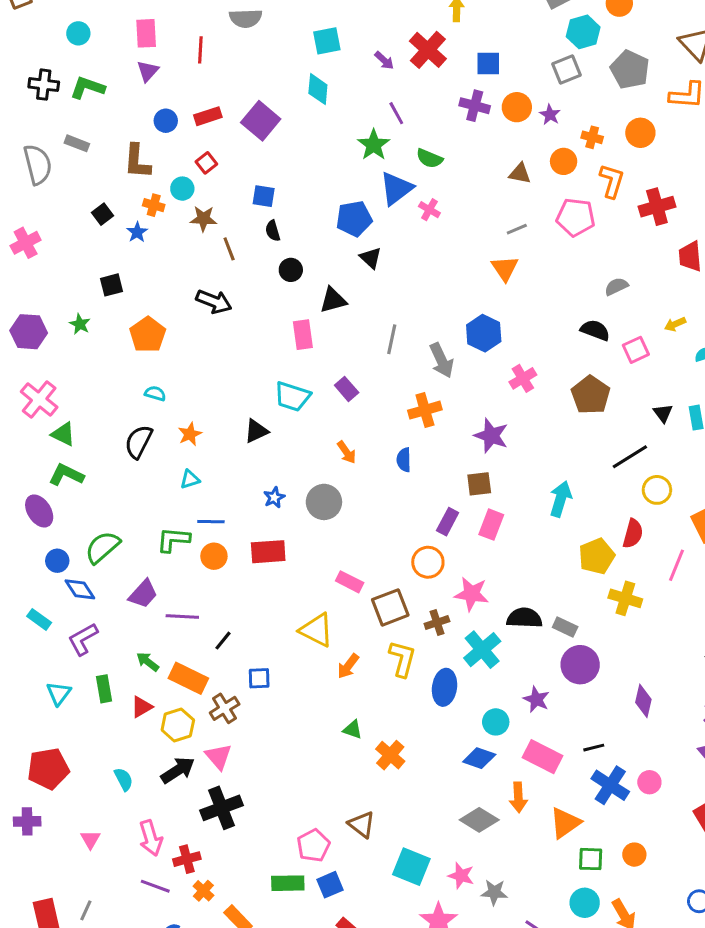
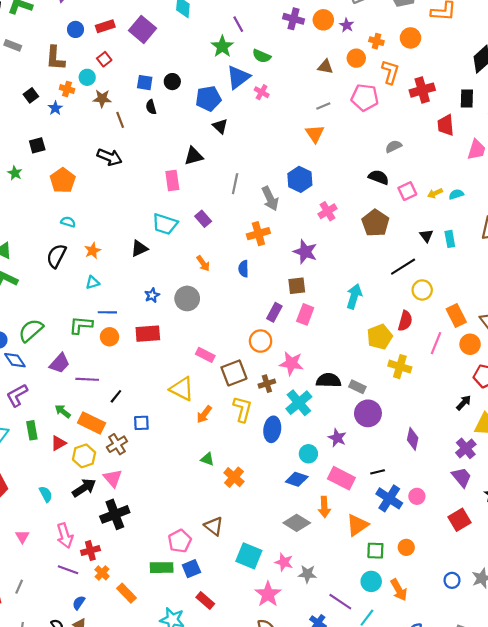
black circle: (291, 270) -> (172, 82), moved
yellow arrow: (675, 324) -> (435, 193), moved

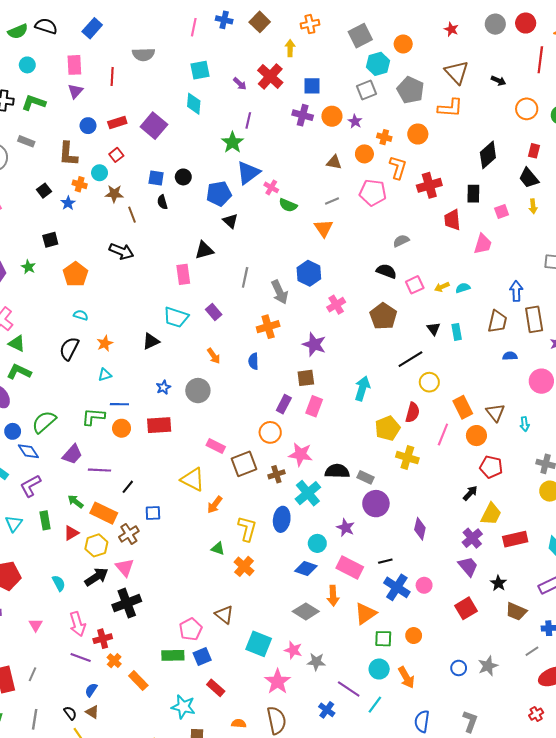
purple line: (238, 24) -> (248, 120), turned 42
green semicircle: (262, 56) -> (288, 205), moved
yellow L-shape: (242, 409) -> (247, 529), moved

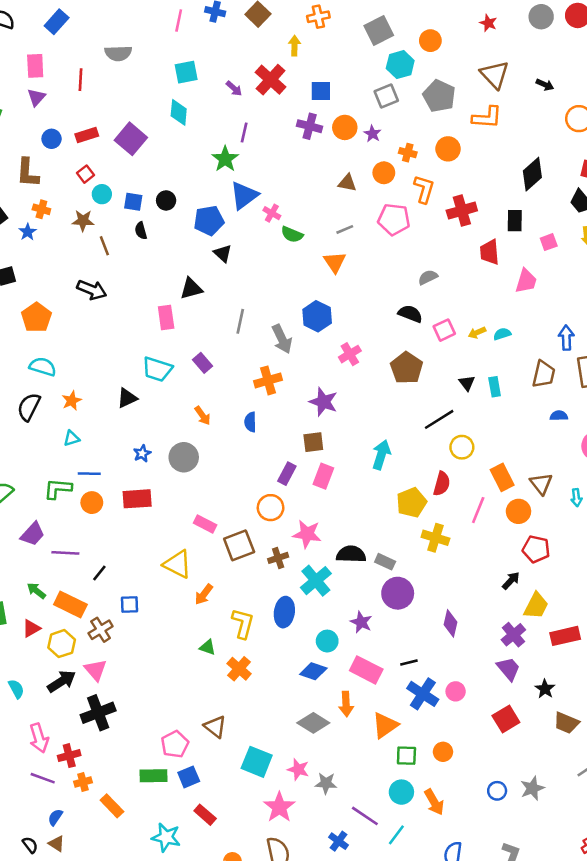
cyan circle: (100, 173) -> (102, 194), moved
cyan semicircle: (81, 315) -> (43, 367), size x1.5
orange cross: (114, 661) -> (83, 782), turned 32

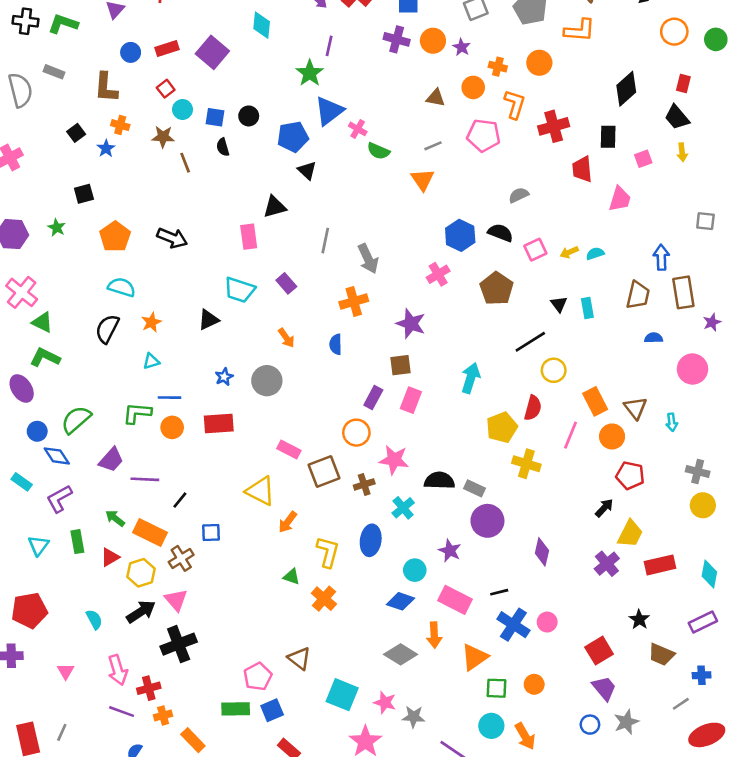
black arrow: (92, 290) -> (172, 238), moved
blue hexagon: (317, 316) -> (460, 235), moved
cyan cross: (316, 581) -> (403, 508), size x0.7
purple trapezoid: (508, 669) -> (604, 688), moved

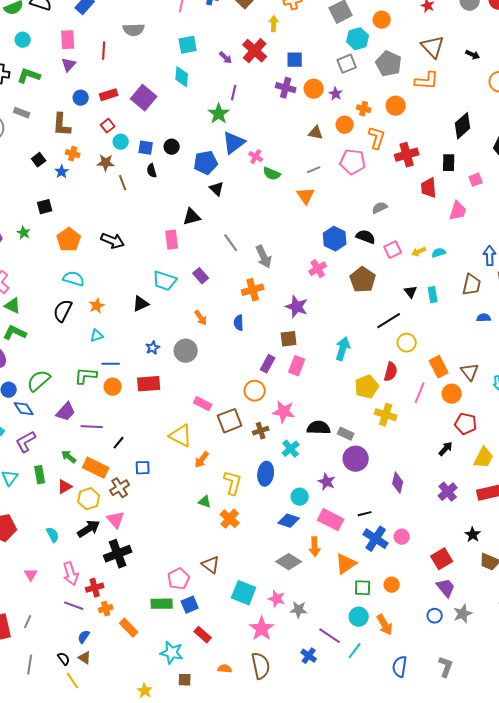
gray line: (325, 241) -> (231, 243), turned -48
yellow trapezoid: (630, 534) -> (484, 458), moved

